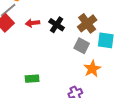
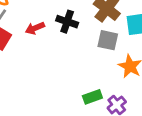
green rectangle: (32, 79) -> (92, 97), moved

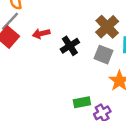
black cross: (67, 22) -> (70, 46), moved, turned 30

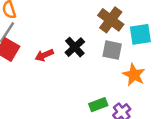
red arrow: (41, 34) -> (44, 55), moved

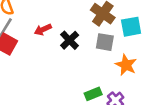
red arrow: (44, 55) -> (43, 30), moved

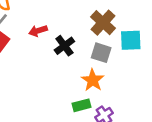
orange star: (126, 65) -> (93, 80), moved

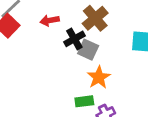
brown cross: (103, 23) -> (95, 18), moved
gray square: (101, 53) -> (88, 50), moved

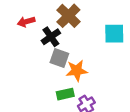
gray square: (88, 50) -> (59, 58), moved
orange star: (99, 77) -> (77, 71), turned 30

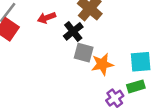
cyan square: (114, 34) -> (141, 62), moved
green rectangle: (65, 94) -> (136, 86), moved

